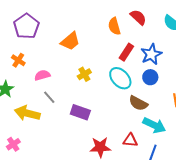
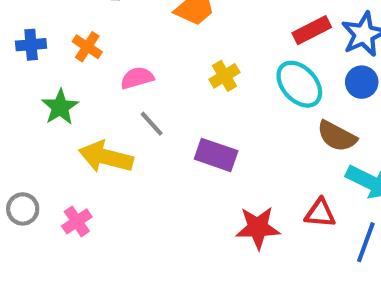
red rectangle: (126, 52) -> (312, 30), turned 30

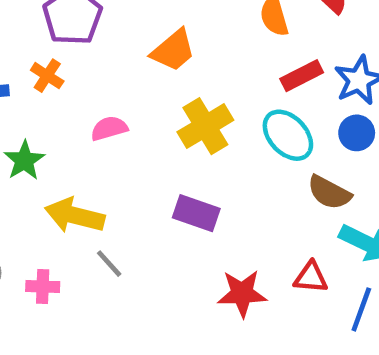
orange cross: (87, 47) -> (47, 76), moved
yellow cross: (224, 76) -> (205, 126), size x1.6
gray line: (152, 124) -> (109, 264), moved
pink cross: (77, 221) -> (43, 287), turned 36

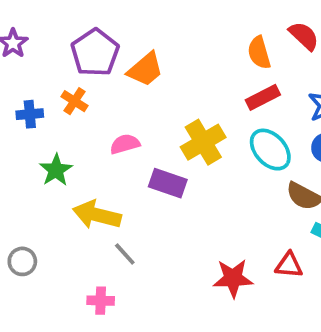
orange trapezoid: (173, 50) -> (145, 69), moved
red rectangle: (302, 76) -> (263, 97), moved
purple rectangle: (196, 213) -> (168, 183), moved
pink cross: (43, 287) -> (101, 301), moved

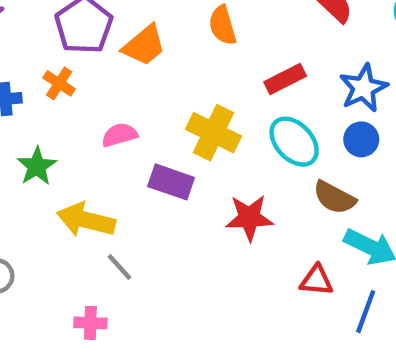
orange semicircle: (259, 53) -> (222, 25), moved
yellow cross: (203, 142) -> (214, 133), turned -33
red star: (233, 278) -> (249, 218), moved

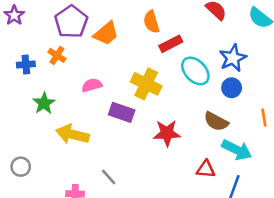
red rectangle: (285, 79) -> (171, 44), moved
cyan ellipse: (294, 142) -> (195, 71), moved
gray line: (120, 267) -> (109, 177), moved

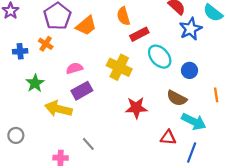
blue star: (233, 58) -> (191, 29), moved
purple rectangle: (122, 112) -> (82, 91), moved, turned -48

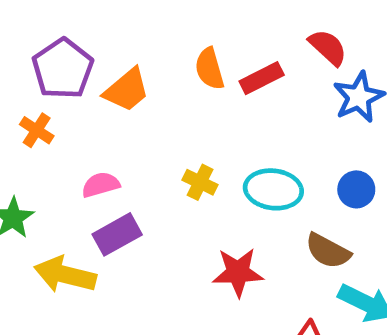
red rectangle: (139, 34) -> (262, 78), moved
cyan ellipse: (160, 57) -> (273, 189), moved, turned -40
yellow cross: (119, 67) -> (200, 182), size x0.6

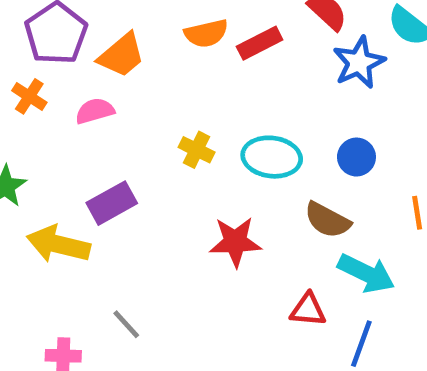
orange semicircle: (210, 69) -> (206, 33), turned -87
pink semicircle: (101, 185) -> (95, 111), moved

